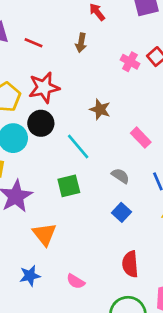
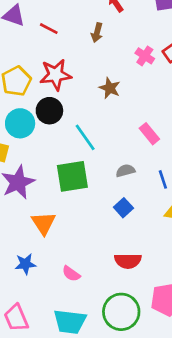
brown star: (100, 109) -> (110, 88), moved
gray semicircle: (120, 176) -> (125, 171), turned -54
green square: (69, 186) -> (72, 176), size x1.4
red semicircle: (130, 264) -> (128, 261), turned -90

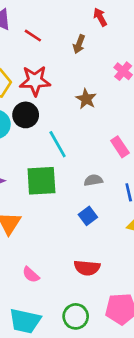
green circle: (121, 312) -> (76, 316), size x0.7

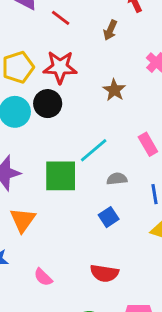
cyan line: (58, 144) -> (94, 150), moved, turned 76

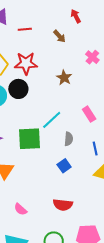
red line: (61, 18) -> (25, 29), turned -40
brown arrow: (110, 30) -> (60, 36), turned -64
gray semicircle: (117, 179) -> (69, 139), turned 104

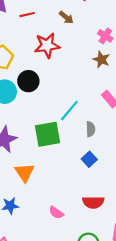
red star: (26, 63) -> (47, 45), moved
brown star: (64, 78) -> (101, 60), moved
pink semicircle: (20, 209) -> (56, 213), moved

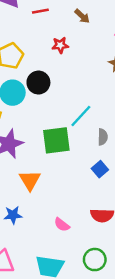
red star: (47, 45) -> (60, 45), size x0.6

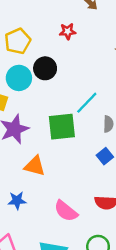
orange triangle: (30, 180) -> (35, 166), turned -45
pink semicircle: (62, 225) -> (66, 211), size x1.5

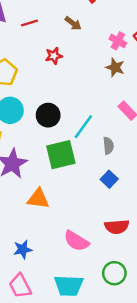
black circle: (45, 68) -> (48, 115), moved
blue star: (17, 200) -> (23, 249), moved

